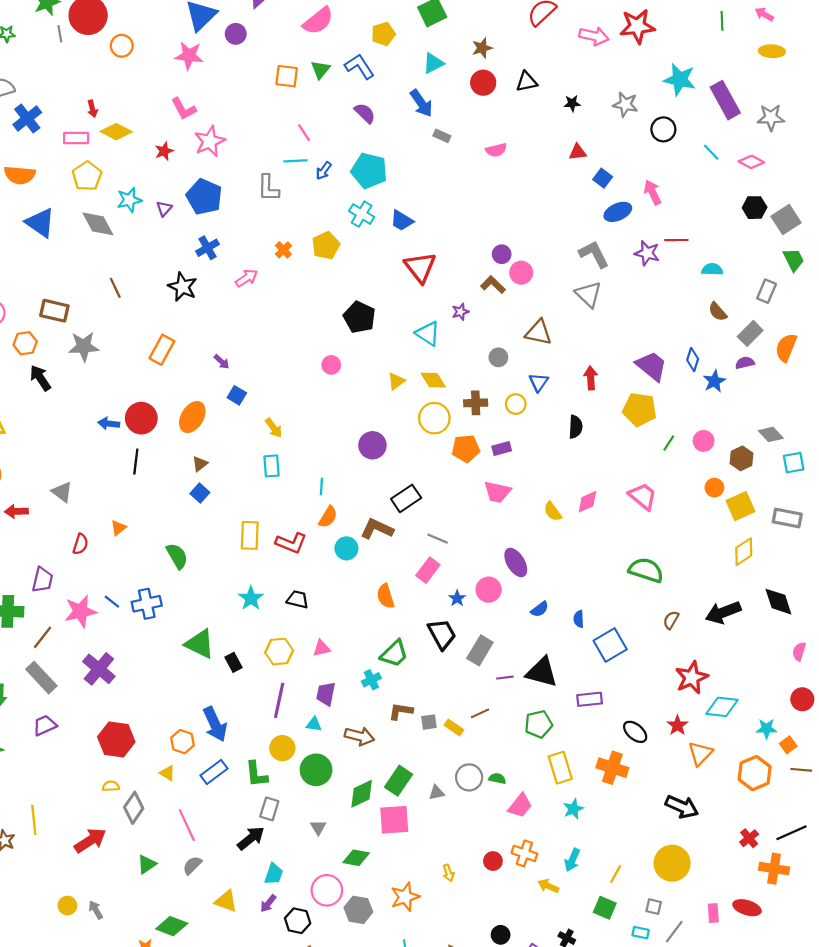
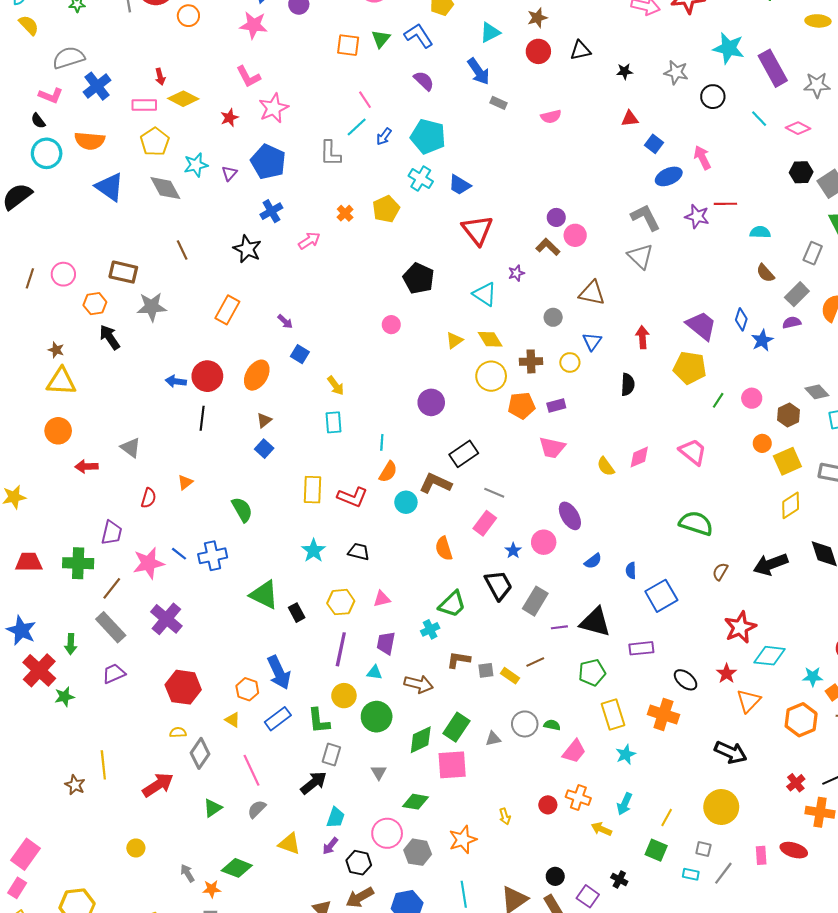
cyan line: (295, 161) -> (357, 127), turned -40
gray arrow: (96, 910) -> (187, 873), moved

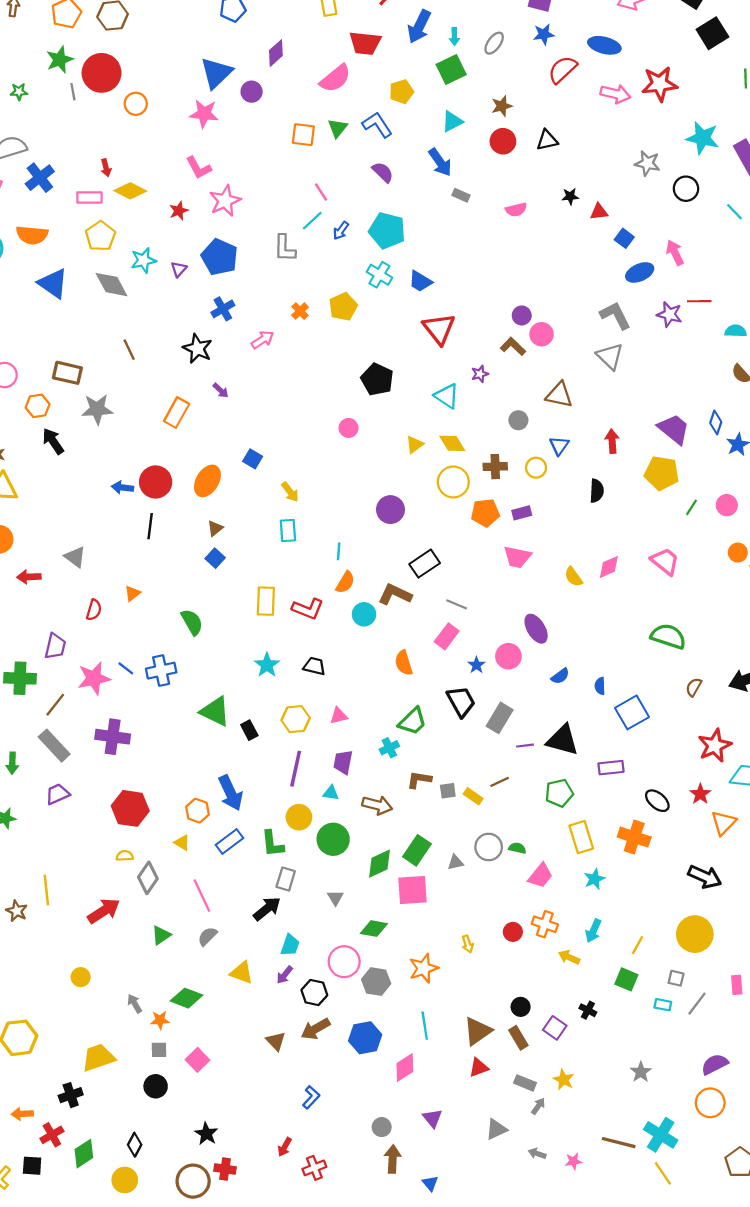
black star: (625, 71) -> (570, 196), moved
purple arrow: (285, 321) -> (221, 390), moved
purple cross: (166, 619) -> (113, 737), turned -32

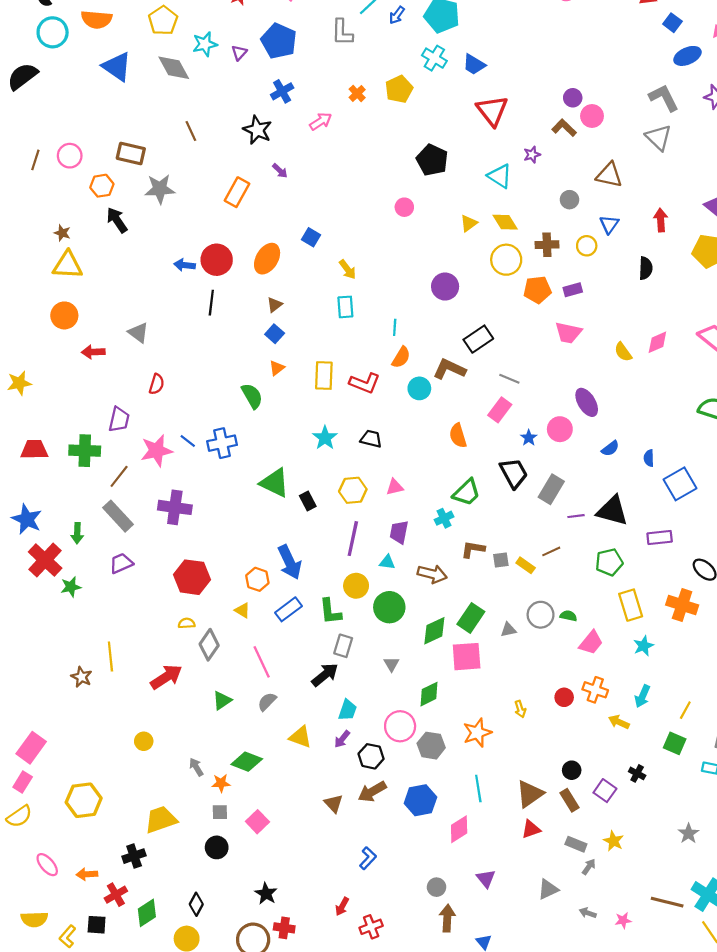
orange triangle: (132, 593) -> (277, 368), moved
green diamond: (374, 929) -> (429, 694), turned -36

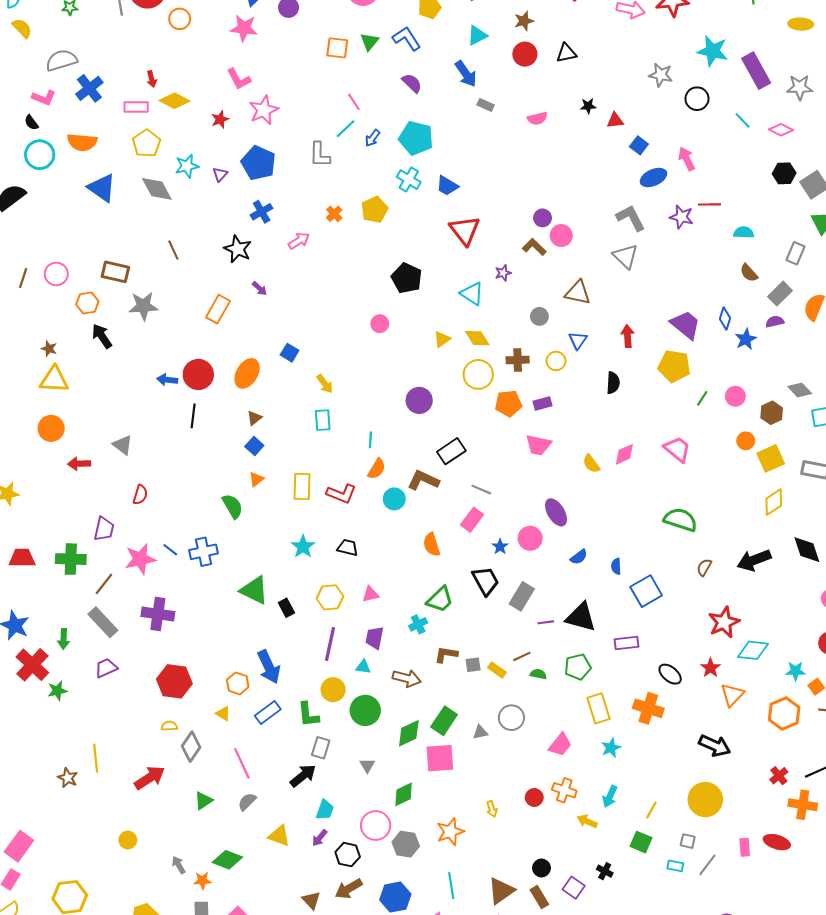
green semicircle: (568, 616) -> (538, 674), moved

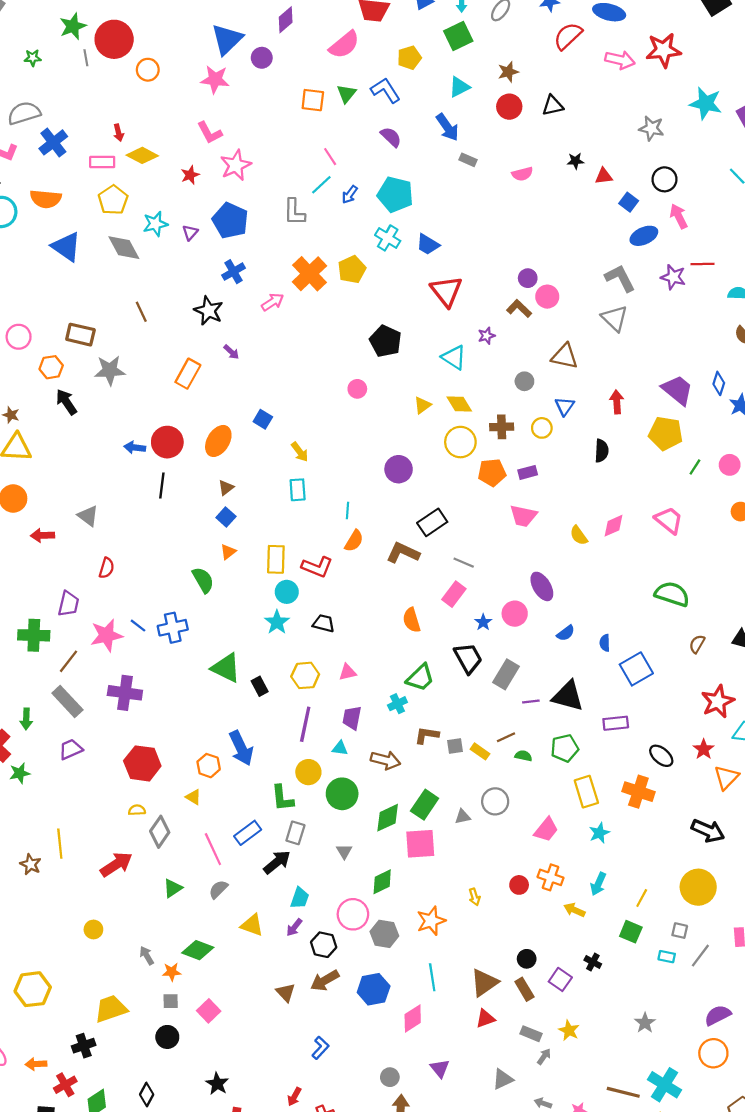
black circle: (697, 99) -> (665, 179), moved
orange cross: (334, 214) -> (310, 274), size x2.0
cyan circle: (394, 499) -> (287, 592), moved
blue rectangle: (268, 712) -> (248, 833), moved

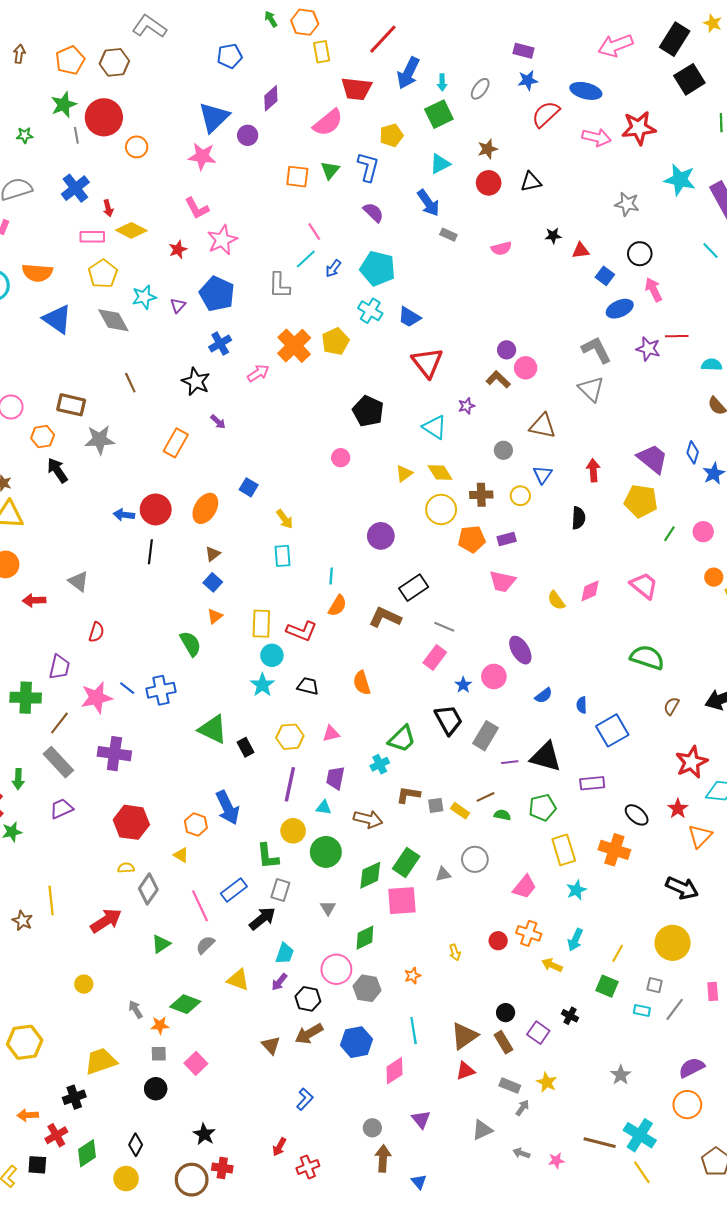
blue L-shape: (386, 90) -> (368, 167), turned 48
blue cross: (53, 142) -> (75, 188), moved
orange semicircle: (412, 620) -> (362, 683), moved
orange star: (431, 921) -> (413, 976), size x0.6

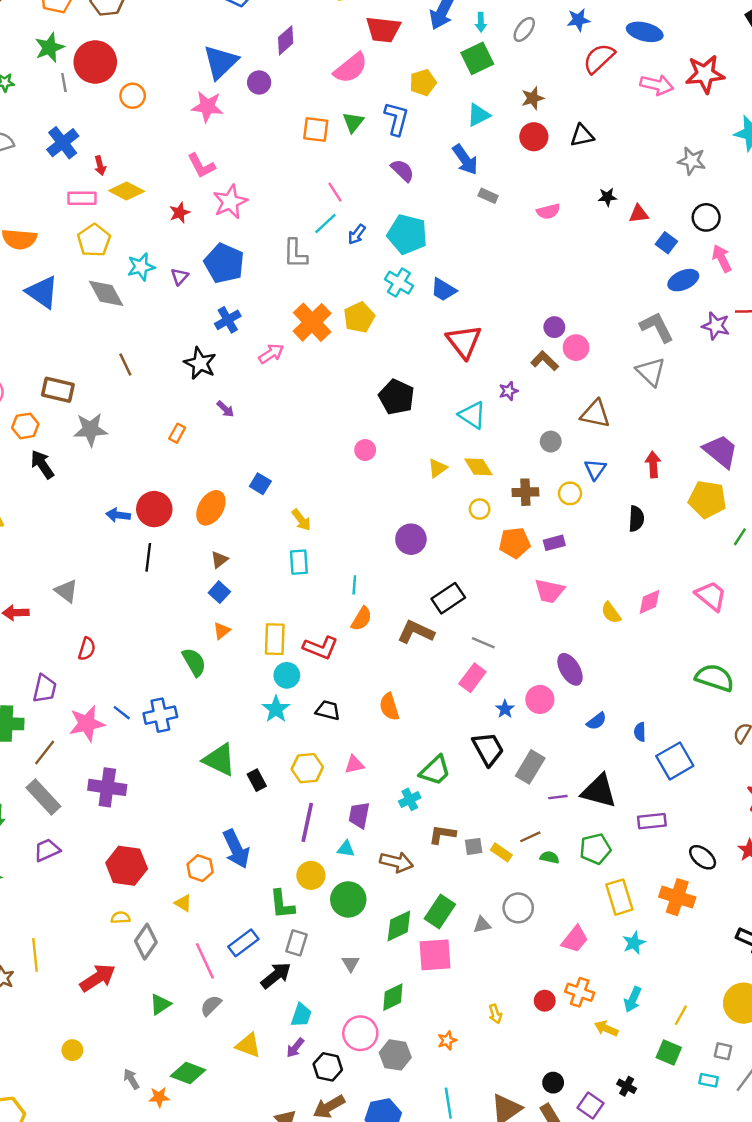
orange rectangle: (176, 443) -> (177, 433), size x0.6
yellow circle: (441, 509) -> (480, 509), size x0.6

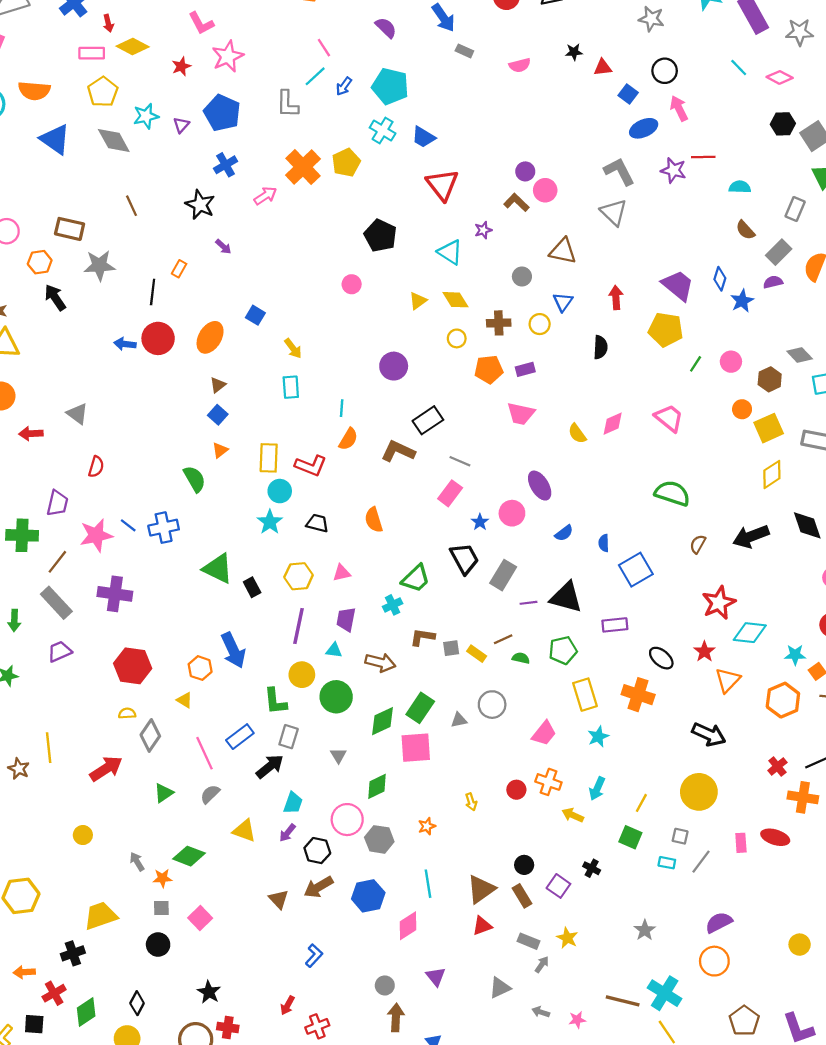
black line: (148, 557) -> (153, 292), moved

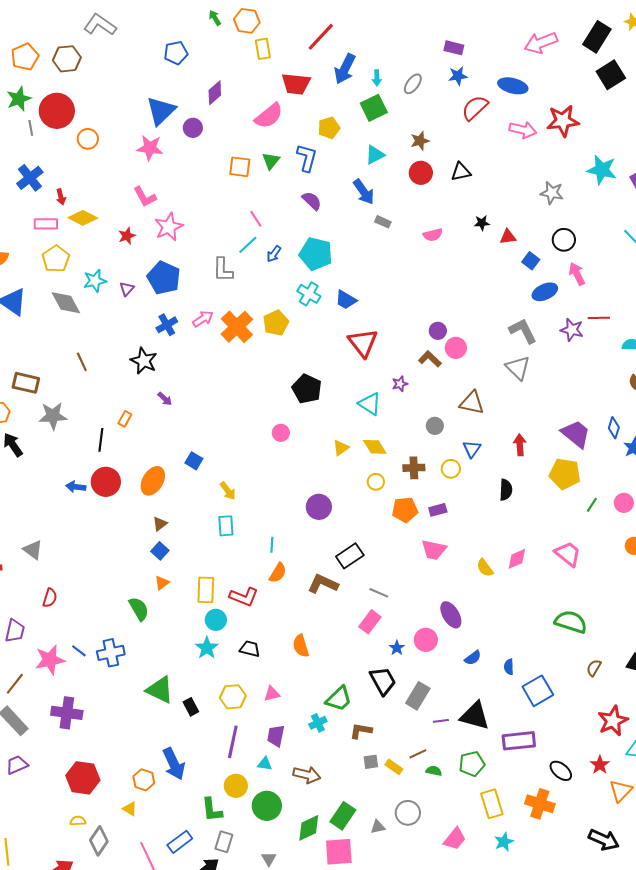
pink arrow: (265, 196) -> (203, 319), moved
purple rectangle: (615, 625) -> (519, 741), size x1.4
brown L-shape: (422, 637) -> (361, 731), moved

